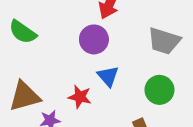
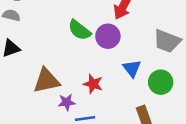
green semicircle: (23, 32) -> (79, 30), moved
blue triangle: (108, 76) -> (132, 68), moved

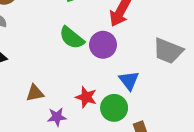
brown triangle: (46, 81) -> (35, 93), size x0.6
green circle: (161, 82) -> (114, 108), moved

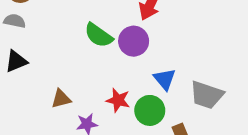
gray trapezoid: (168, 51) -> (207, 95), moved

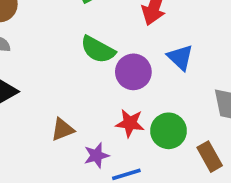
purple circle: (134, 41) -> (133, 72), moved
blue triangle: (165, 79) -> (180, 57), moved

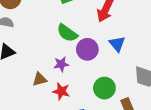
red star: (130, 123) -> (61, 91), moved
purple star: (96, 155) -> (61, 64), moved

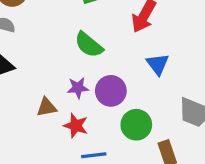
purple circle: (87, 49) -> (111, 91), moved

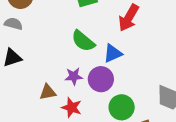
blue triangle: (158, 64) -> (113, 53), moved, turned 42

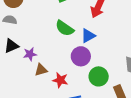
purple star: (74, 76) -> (30, 54), moved

